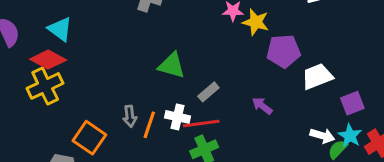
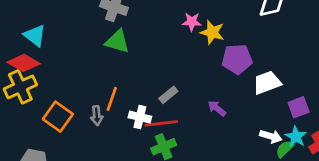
green triangle: (172, 65) -> (117, 41), moved
orange line: (149, 125) -> (112, 99), moved
orange square: (89, 138) -> (58, 117), moved

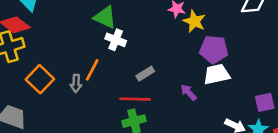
white trapezoid: (267, 83) -> (217, 74), moved
white cross: (140, 117) -> (116, 40), moved

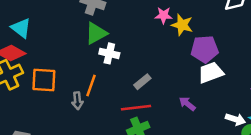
green triangle: (105, 17) -> (96, 33), turned -45
orange square: (40, 79) -> (44, 80), moved, turned -32
purple arrow: (189, 92) -> (187, 104), moved

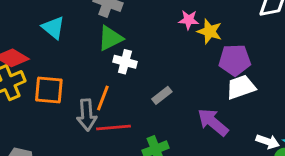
cyan triangle: (21, 28) -> (53, 28), moved
gray arrow: (77, 101) -> (87, 115), size x1.5
purple arrow: (187, 104) -> (213, 122), size x1.6
red line: (136, 108) -> (114, 128), moved

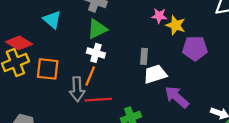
white cross: (125, 62) -> (96, 53), moved
white trapezoid: (241, 87) -> (155, 74), moved
gray rectangle: (162, 95) -> (144, 56), moved, turned -49

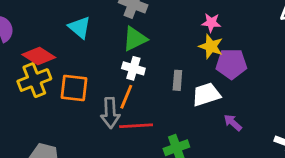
yellow star: (176, 25) -> (211, 46), moved
purple pentagon: (195, 48) -> (231, 64), moved
gray rectangle: (144, 56) -> (177, 80), moved
purple arrow: (177, 97) -> (233, 123), size x0.6

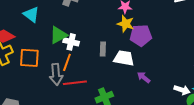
green triangle: (135, 39) -> (58, 35), moved
white trapezoid: (206, 94) -> (124, 58), turned 30

